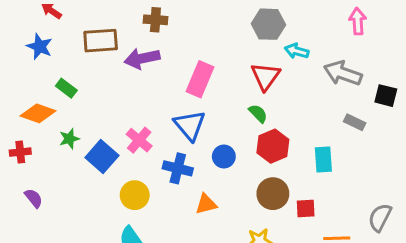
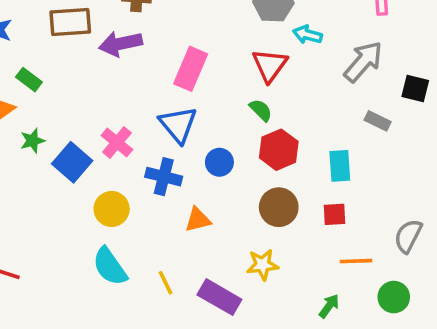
gray arrow: (343, 73) -> (363, 62), turned 111
red square: (306, 209) -> (334, 214), moved

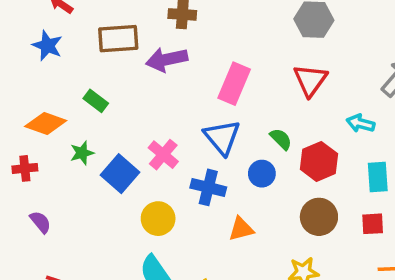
cyan arrow: (307, 35) -> (360, 123), moved
green rectangle: (29, 80) -> (96, 101), moved
green semicircle: (261, 110) -> (281, 139), moved

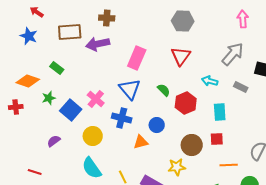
blue circle: (262, 174) -> (157, 125), moved
brown circle: (319, 217) -> (192, 145), moved
purple semicircle: (40, 222) -> (54, 141), moved, turned -88

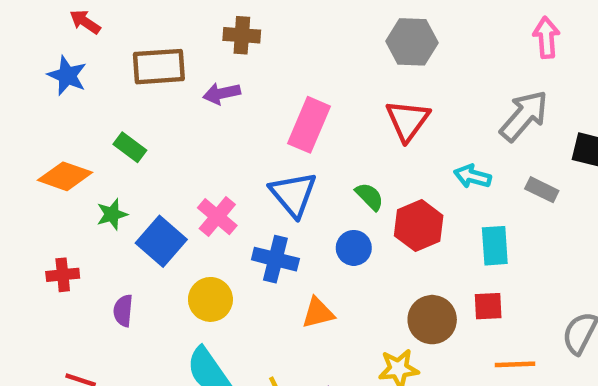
purple arrow: (98, 44) -> (222, 93), size x0.7
red cross: (16, 107) -> (63, 275), moved
blue circle: (157, 125) -> (354, 248), moved
purple semicircle: (54, 141) -> (123, 311), turned -48

